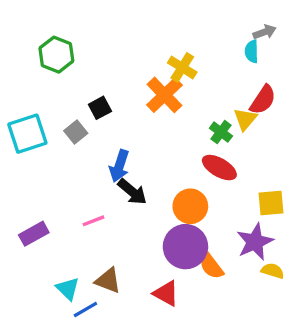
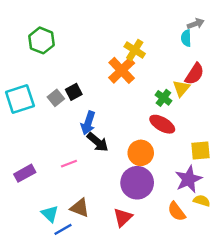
black square: (100, 108) -> (74, 92), moved
orange semicircle: (211, 266) -> (177, 211), moved
red triangle: (166, 293) -> (123, 217), turned 48

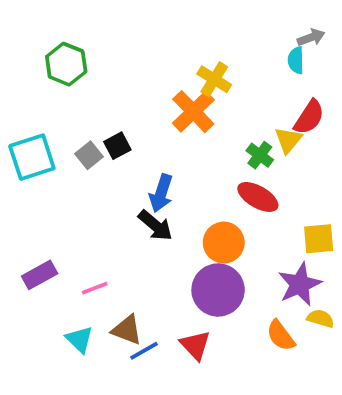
blue arrow: (88, 123) -> (161, 193), moved
pink line: (69, 164) -> (95, 288), moved
red triangle: (123, 217) -> (195, 345), turned -30
blue line: (63, 229) -> (144, 351), moved

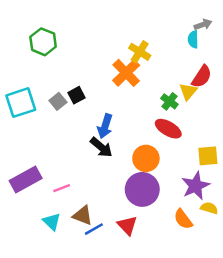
purple rectangle: (40, 275) -> (26, 179), size x1.4

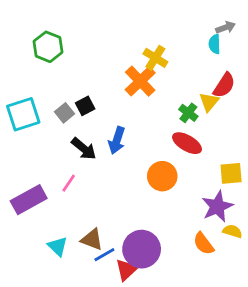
black arrow: (101, 147) -> (84, 149), moved
pink line: (62, 188) -> (69, 183), moved, turned -35
purple circle: (142, 189) -> (142, 249), moved
red triangle: (127, 225) -> (126, 270), moved, turned 30

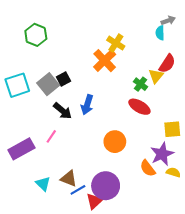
gray square: (64, 113) -> (48, 84), size x1.5
orange circle: (162, 176) -> (115, 142), moved
orange semicircle: (204, 244) -> (148, 168), moved

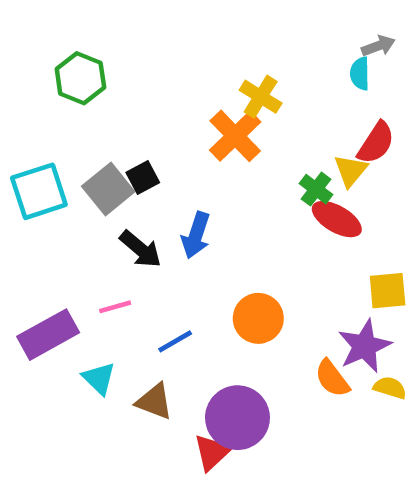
red ellipse: (139, 107) -> (337, 219), moved
pink line: (51, 136) -> (115, 307), turned 40
cyan triangle: (43, 184) -> (99, 378), moved
blue line: (78, 190) -> (175, 341), moved

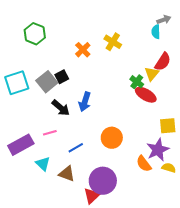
orange cross: (235, 136) -> (83, 50), moved, size x0.7

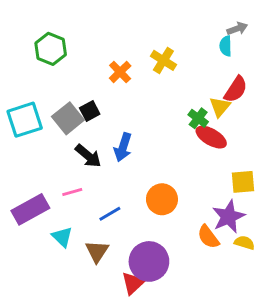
brown triangle: (67, 174) -> (97, 251), turned 42

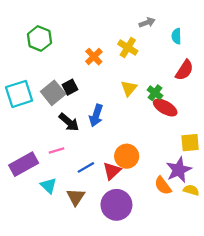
gray arrow: (237, 29) -> (147, 23), moved
yellow triangle: (220, 107) -> (129, 88), moved
red triangle: (133, 283) -> (112, 171), moved

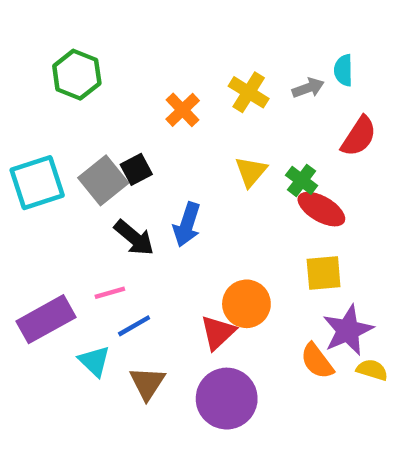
gray arrow: (147, 23) -> (308, 88), moved
yellow square: (190, 143) -> (324, 273), moved
blue line: (86, 167) -> (134, 326), moved

